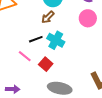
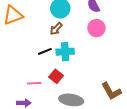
cyan cross: (56, 40) -> (65, 52), turned -30
pink line: (25, 56) -> (34, 83), moved, turned -40

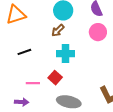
black line: (45, 51) -> (24, 52), moved

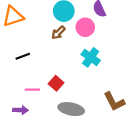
pink circle: (98, 32) -> (85, 27), moved
cyan cross: (66, 54) -> (91, 57), moved, turned 36

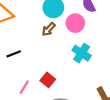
pink line: (32, 90) -> (24, 87), turned -56

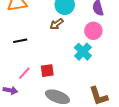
pink circle: (75, 23) -> (93, 31), moved
red square: (48, 80) -> (47, 71), turned 32

